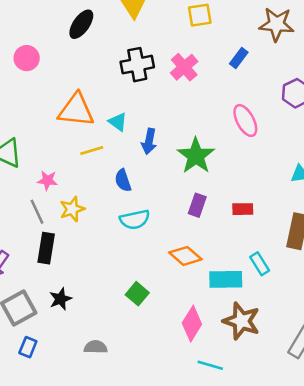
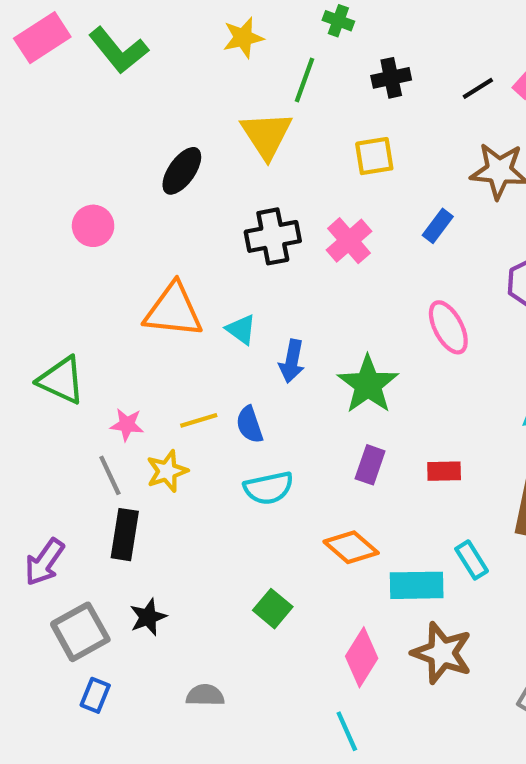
yellow line: (92, 150) -> (199, 420), moved
cyan line: (210, 365) -> (347, 731), moved, turned 50

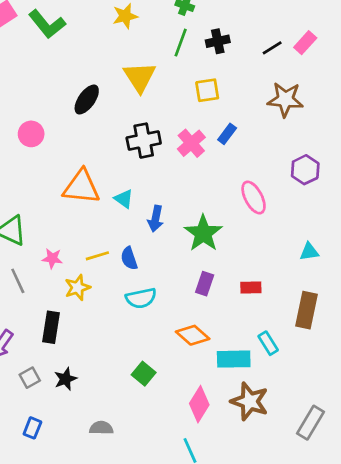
green line: (305, 80) -> (181, 43), moved
blue rectangle: (438, 226) -> (227, 134), moved
gray line: (110, 475) -> (18, 281), moved
gray square: (80, 632) -> (30, 378), moved, size x0.6

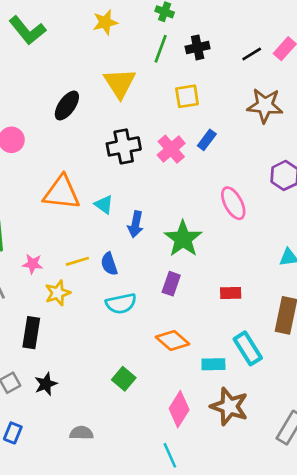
purple rectangle: (205, 284) -> (171, 284), moved
cyan rectangle: (268, 343) -> (248, 348), size x1.4
cyan rectangle: (234, 359) -> (213, 364), size x0.7

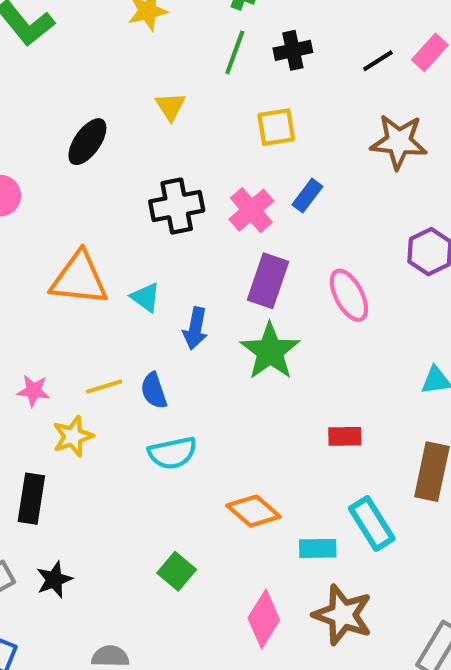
yellow triangle: (120, 83) -> (170, 106), size x0.6
purple rectangle: (171, 284) -> (268, 281), moved, size x1.4

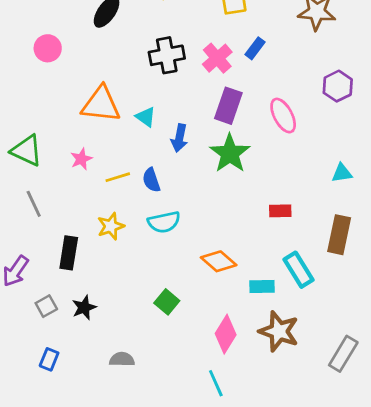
pink star: (33, 391) -> (81, 159), moved, turned -30
yellow star: (73, 436) -> (111, 226), moved

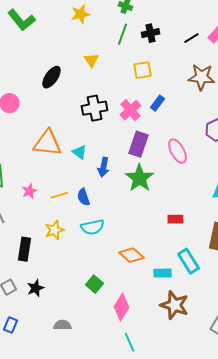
pink star: (81, 159) -> (29, 191), moved
pink diamond: (226, 334) -> (121, 307), moved

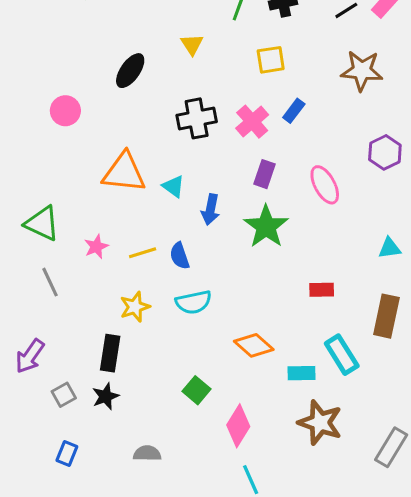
purple rectangle: (138, 144) -> (265, 174), size x0.7
black rectangle: (24, 249) -> (110, 353), moved

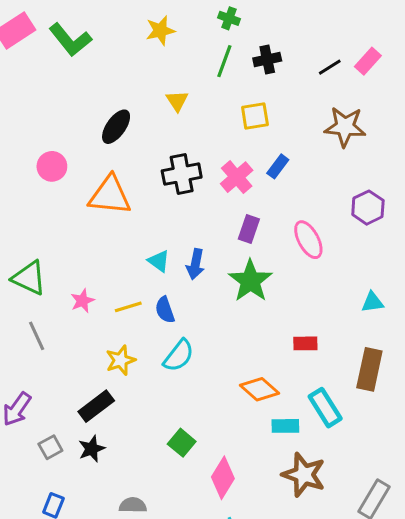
orange triangle: (124, 172) -> (110, 195), moved
cyan triangle: (173, 186) -> (159, 261), moved
cyan semicircle: (194, 302) -> (179, 356), turned -40
orange diamond: (254, 345) -> (260, 389), moved
black rectangle: (110, 353) -> (96, 406), turned 44

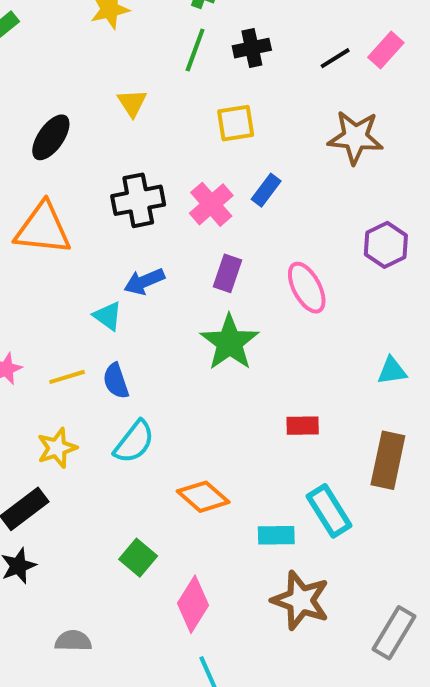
blue arrow: (195, 264) -> (144, 281), moved, turned 56
orange diamond: (260, 389) -> (203, 497), moved

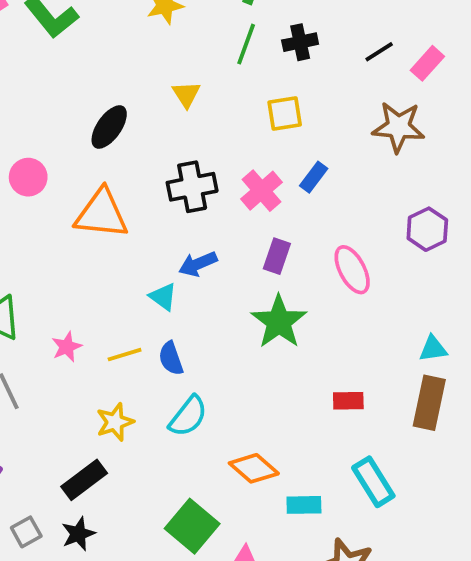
pink rectangle: (386, 50) -> (427, 63), moved
brown rectangle: (388, 460) -> (429, 403), moved
cyan rectangle: (276, 535) -> (304, 505), moved
green square: (138, 558) -> (192, 526), size x1.5

